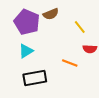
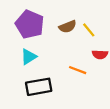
brown semicircle: (51, 14) -> (68, 27), moved

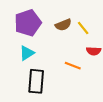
purple pentagon: (30, 24) -> (28, 23), turned 30
black rectangle: (39, 87) -> (36, 81), turned -75

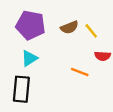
purple pentagon: (28, 23) -> (31, 25), turned 30
black rectangle: (36, 81) -> (21, 89), moved

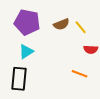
orange line: (80, 72) -> (80, 74), moved

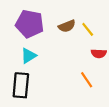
orange line: (80, 74) -> (87, 80), turned 35

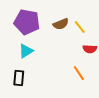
black rectangle: (21, 85) -> (19, 78), size x0.7

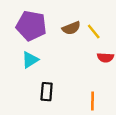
orange line: (79, 73) -> (92, 101), moved, turned 35
black rectangle: (19, 78) -> (47, 92), moved

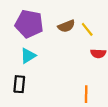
black rectangle: (47, 92) -> (19, 84), moved

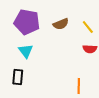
yellow line: (87, 29) -> (88, 27), moved
cyan triangle: (28, 56) -> (26, 51), turned -35

